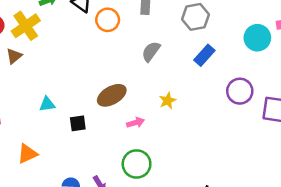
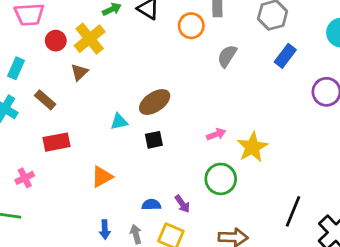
orange circle: (108, 20) -> (191, 26), moved
brown ellipse: (112, 95) -> (155, 102), moved
yellow star: (168, 101) -> (252, 147), moved, size x1.6

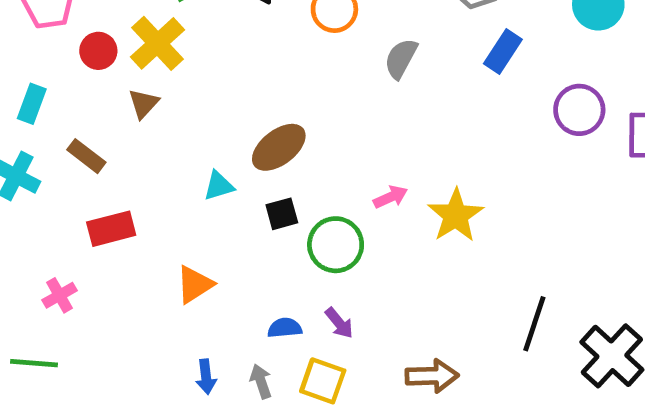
green circle: (221, 179) -> (336, 245), moved

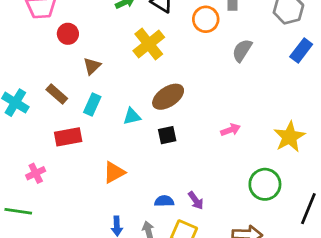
yellow cross: (158, 43) -> (149, 44), moved
cyan rectangle: (32, 104) -> (92, 104), moved
yellow star: (456, 215) -> (289, 137), moved
green circle: (336, 245) -> (265, 184), moved

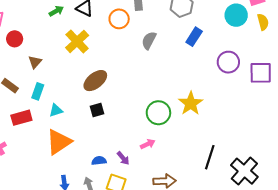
cyan triangle: (132, 116) -> (56, 110), moved
pink arrow: (231, 130) -> (148, 144), moved
orange triangle: (114, 172) -> (59, 142), size x1.5
green circle: (265, 184) -> (158, 113), moved

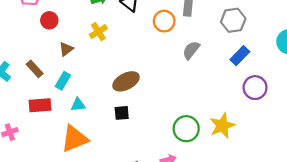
yellow cross: (77, 41) -> (98, 32), moved, size x0.7
purple circle: (228, 62) -> (255, 88), moved

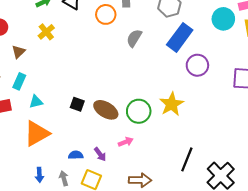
blue rectangle: (240, 56) -> (180, 37), size x1.5
brown ellipse: (126, 81) -> (106, 110), moved, turned 65
black square: (122, 113) -> (77, 104), turned 32

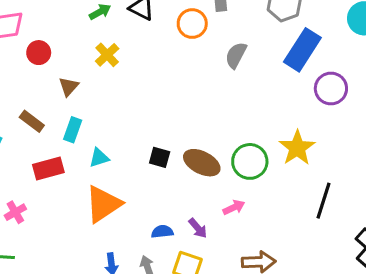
black line: (187, 159) -> (323, 201), moved

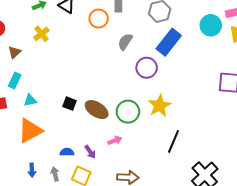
purple circle: (331, 88) -> (147, 68), moved

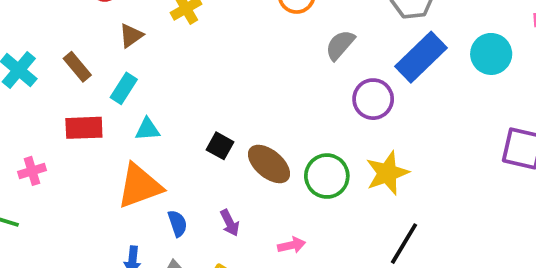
cyan circle: (211, 25) -> (491, 54), moved
pink arrow: (115, 141) -> (292, 245), moved
blue semicircle: (67, 152) -> (177, 223), moved, turned 64
purple arrow: (90, 152) -> (230, 223), moved

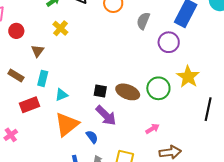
purple arrow: (230, 223) -> (106, 115), moved, size x1.6

